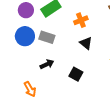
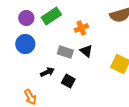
gray rectangle: (47, 37) -> (65, 52), moved
black square: (76, 74) -> (68, 81), moved

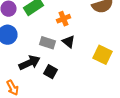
black arrow: (47, 72) -> (30, 63), size x1.5

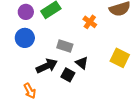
orange cross: (64, 19) -> (90, 22), moved, turned -32
black triangle: (68, 42) -> (82, 63), moved

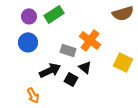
orange cross: (90, 22) -> (90, 40), moved, size x1.5

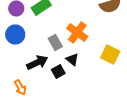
gray rectangle: (68, 50) -> (55, 42), turned 42
black square: (71, 79) -> (58, 72), turned 32

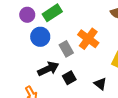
blue circle: (15, 34) -> (40, 37), moved
black triangle: (72, 60) -> (100, 84), moved

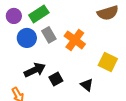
gray rectangle: (66, 49) -> (49, 35), moved

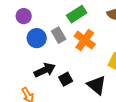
green rectangle: (39, 14) -> (77, 14), moved
black triangle: (87, 85) -> (97, 85), size x1.5

